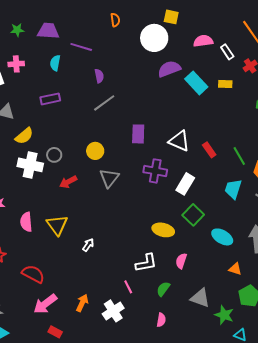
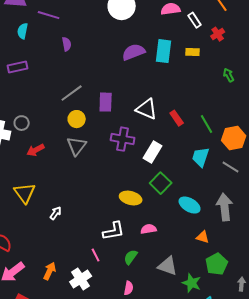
purple semicircle: (169, 69) -> (134, 52), moved
cyan rectangle: (196, 83) -> (164, 51), turned 50
gray line: (104, 103) -> (72, 93), moved
yellow circle: (95, 151) -> (77, 119), moved
pink semicircle: (181, 261) -> (149, 229), turned 63

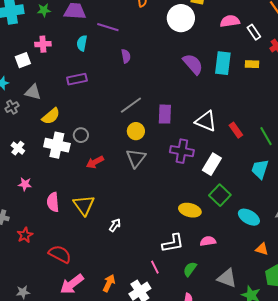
purple semicircle: (134, 52) -> (193, 64), turned 70

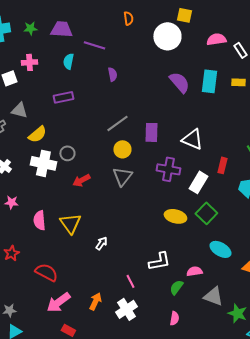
red rectangle: (236, 130) -> (222, 165), moved, turned 49
yellow ellipse: (190, 210) -> (175, 216), moved
cyan ellipse: (249, 217) -> (220, 249), moved
pink semicircle: (208, 241) -> (194, 271), moved
pink line: (155, 267) -> (130, 281), moved

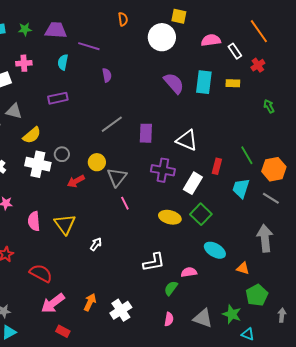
yellow circle: (122, 149) -> (97, 162), moved
pink line: (130, 281) -> (125, 203), moved
gray triangle: (213, 296) -> (203, 318), moved

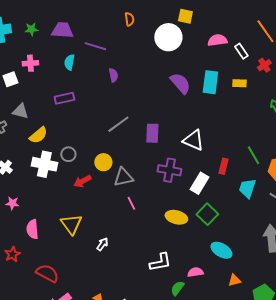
gray triangle: (117, 177) -> (123, 177), turned 40
pink semicircle: (34, 221) -> (32, 229), moved
orange triangle: (243, 268) -> (234, 280), moved, turned -32

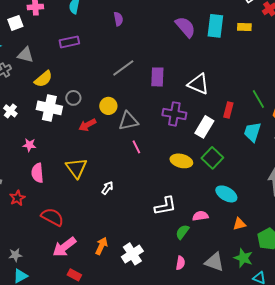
pink star: (12, 203) -> (29, 145), moved

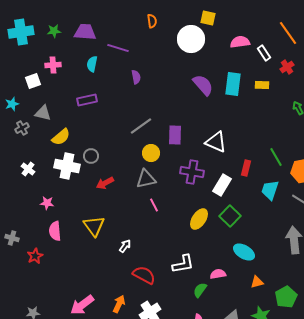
yellow circle: (108, 106) -> (151, 153), moved
yellow ellipse: (181, 161) -> (199, 219), turned -70
red semicircle: (52, 217) -> (144, 275), moved

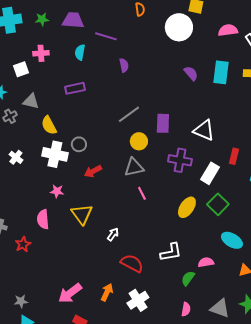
purple semicircle: (203, 85) -> (191, 73), size x0.7
yellow semicircle: (61, 137) -> (49, 125), turned 102
pink star: (47, 203) -> (57, 191), moved

